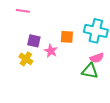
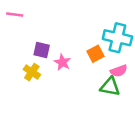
pink line: (23, 11) -> (15, 15), moved
orange square: (67, 37) -> (95, 54), moved, turned -32

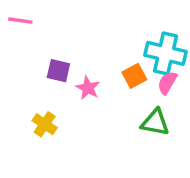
pink semicircle: (119, 71) -> (167, 83), moved, turned 140
yellow cross: (32, 72) -> (45, 124), moved

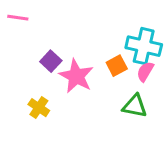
purple square: (58, 71) -> (51, 61), turned 30
pink star: (88, 88) -> (76, 76), size x1.6

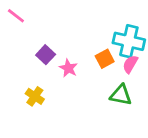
pink line: (18, 18) -> (16, 16), turned 30
pink star: (76, 76) -> (68, 68), size x0.6

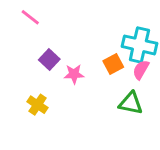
pink line: (16, 16) -> (30, 17), moved
pink star: (68, 68) -> (74, 74), turned -30

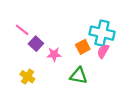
pink line: (30, 17) -> (22, 30), moved
green triangle: (131, 103) -> (79, 76), moved

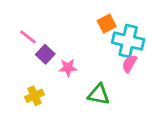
orange square: (83, 47) -> (107, 24), moved
yellow cross: (27, 77) -> (35, 96), turned 32

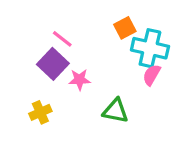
pink line: (28, 37) -> (62, 39), moved
purple square: (45, 54) -> (53, 64), size x1.4

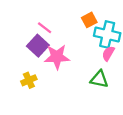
pink star: (79, 80) -> (57, 57), size x1.6
green triangle: (116, 111) -> (99, 79), moved

